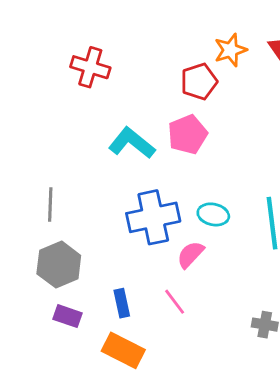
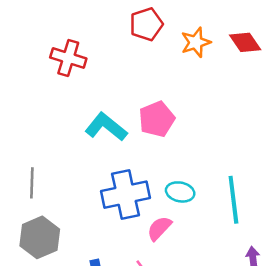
red pentagon: (199, 82) -> (146, 24), moved

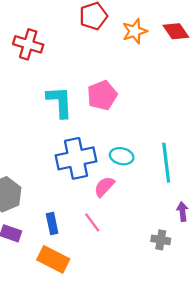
cyan L-shape: (106, 127) -> (60, 102), turned 48

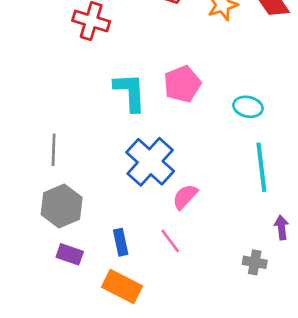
cyan ellipse: (122, 156) -> (248, 107), moved
blue cross: (76, 158) -> (150, 162), turned -36

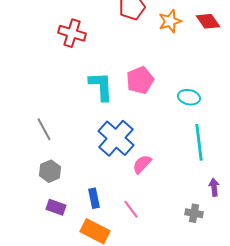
gray line: (54, 150) -> (44, 129), turned -30
gray hexagon: (62, 206) -> (50, 171), size x0.7
pink line: (170, 241) -> (131, 209), moved

